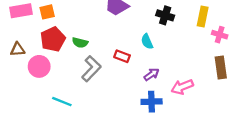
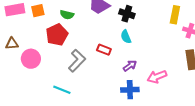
black cross: (165, 15) -> (127, 14), moved
red pentagon: (53, 39) -> (57, 35), moved
green semicircle: (80, 43) -> (67, 15), moved
cyan line: (62, 102) -> (62, 90), moved

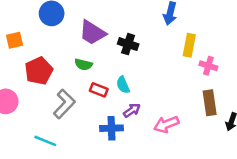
green semicircle: (67, 15) -> (83, 64), moved
cyan semicircle: (126, 37) -> (123, 85), moved
blue cross: (130, 90) -> (111, 128), moved

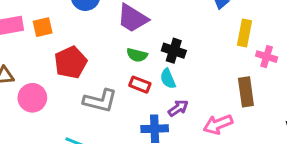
black cross: (128, 44) -> (174, 51), moved
green semicircle: (83, 64) -> (137, 55), moved
brown rectangle: (210, 103) -> (246, 92), moved
gray L-shape: (64, 104) -> (100, 101), turned 60

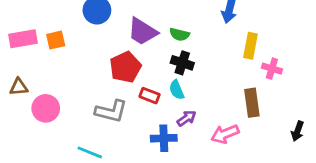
green semicircle: (137, 55) -> (179, 34), moved
red pentagon: (71, 62) -> (125, 67), moved

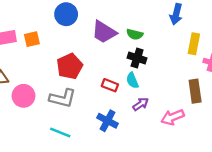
red pentagon: (125, 67) -> (70, 66), moved
gray L-shape: (111, 111) -> (63, 98), moved
blue cross: (164, 138) -> (108, 121), moved, turned 30

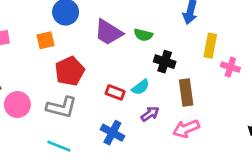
orange square: (32, 39) -> (46, 40), moved
black cross: (137, 58) -> (165, 62), moved
cyan semicircle: (132, 80) -> (141, 87), turned -105
brown rectangle: (195, 91) -> (186, 92), moved

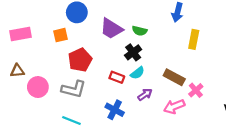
black cross: (165, 62) -> (133, 52), moved, turned 35
pink cross: (230, 67) -> (196, 90), moved, turned 32
brown rectangle: (186, 92) -> (174, 77), turned -54

